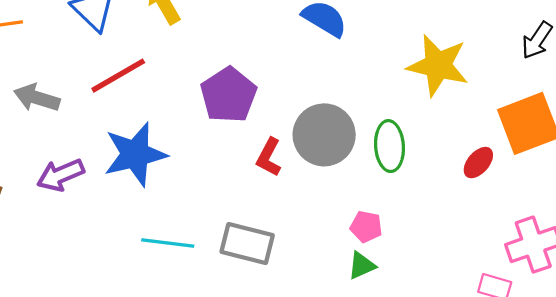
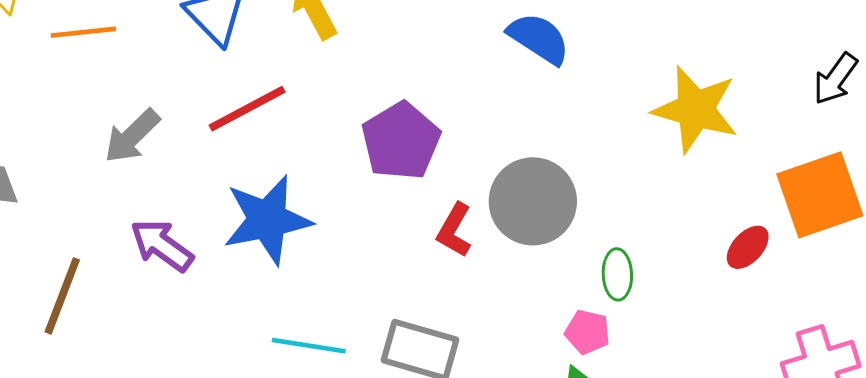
gray arrow: (37, 98) -> (132, 136), turned -63
green ellipse: (389, 146) -> (617, 274), moved, size x0.7
purple arrow: (61, 175) -> (162, 245), turned 57

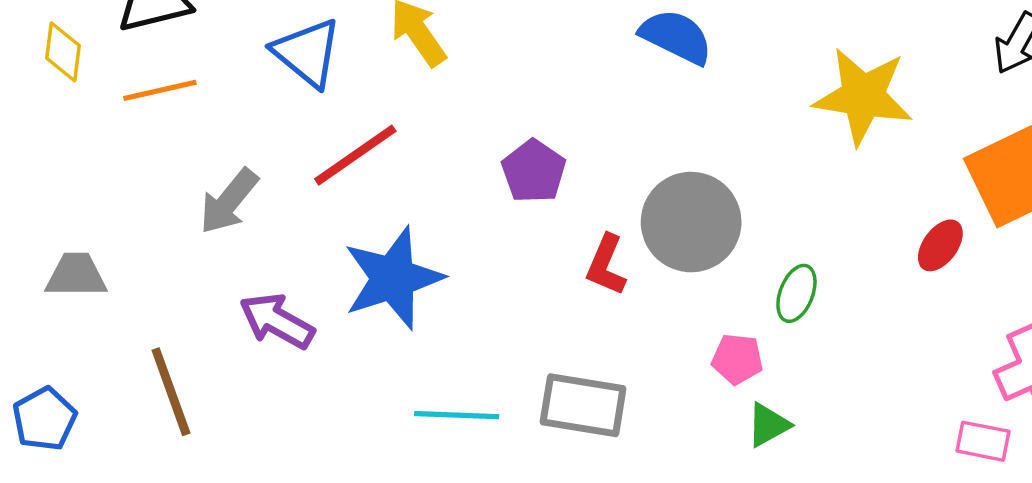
purple pentagon: (401, 141) -> (534, 171), size x0.7
green ellipse: (617, 274) -> (796, 293), turned 30
brown line: (62, 296) -> (171, 392), turned -34
pink pentagon: (587, 332) -> (737, 359), moved

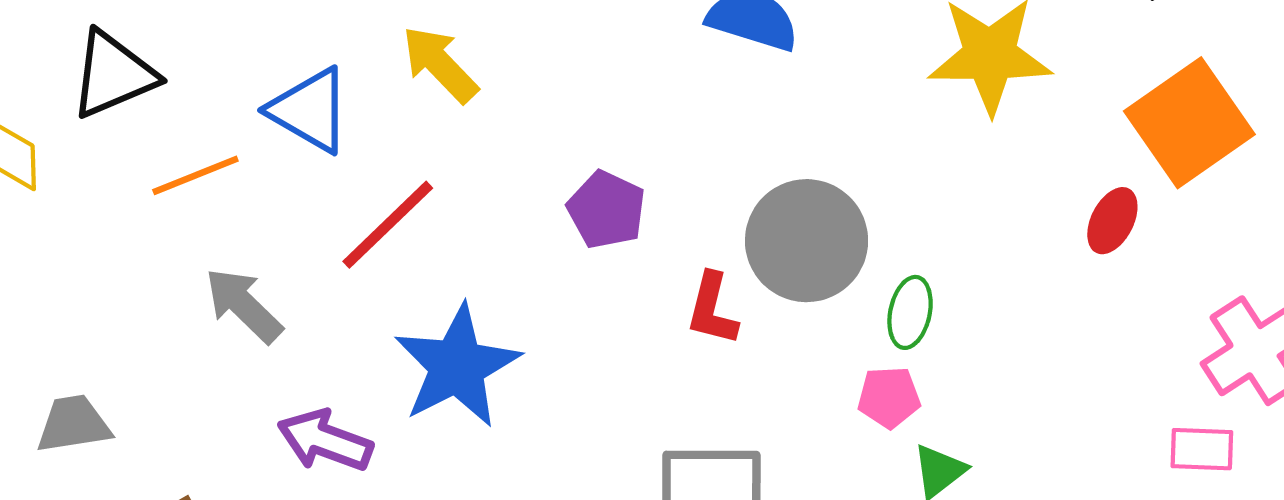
orange line: (160, 90) -> (195, 175), moved
gray arrow: (229, 201) -> (244, 305), turned 104
green ellipse: (796, 293) -> (910, 312), moved

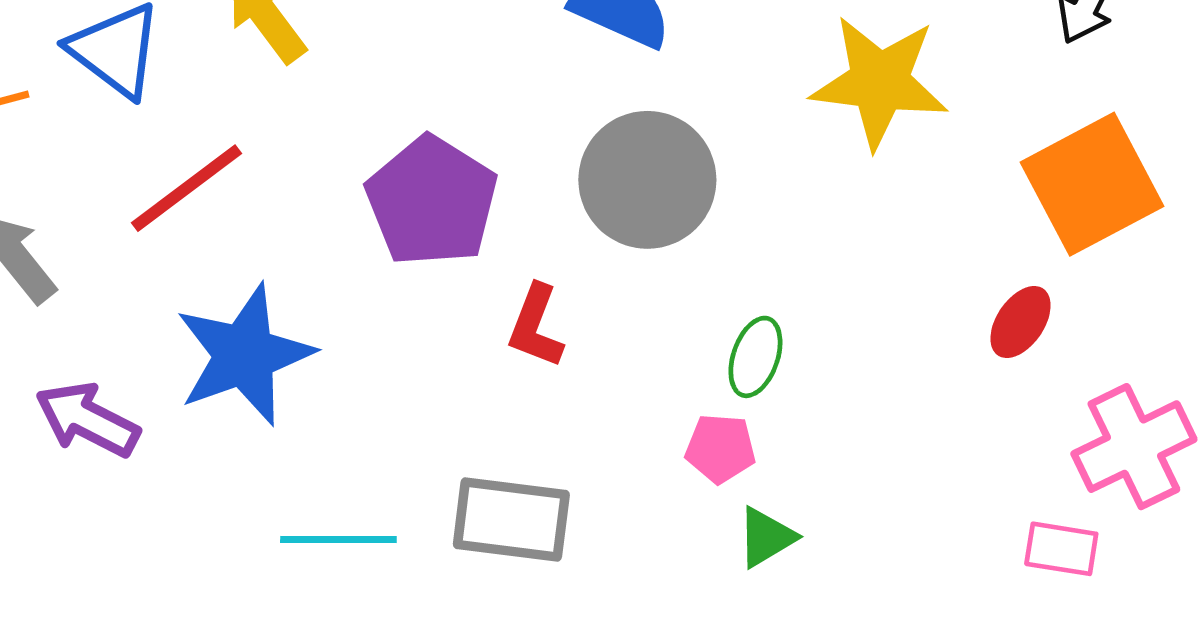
purple pentagon: (606, 210) -> (432, 201), size x1.5
red ellipse: (1112, 221) -> (1021, 322), moved
gray circle: (807, 241) -> (647, 180), moved

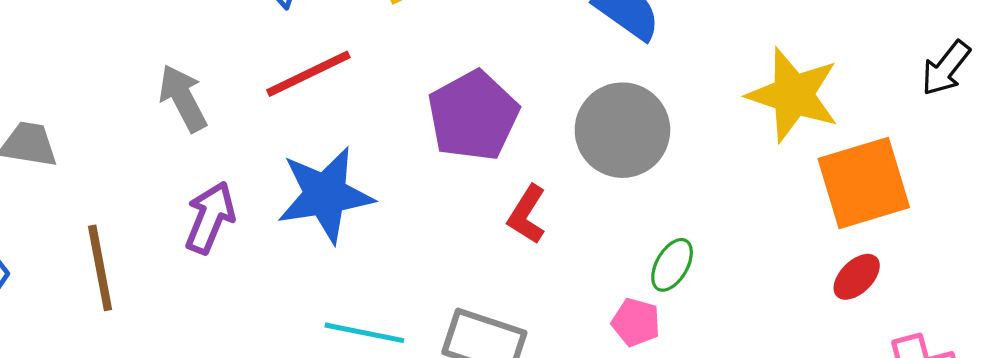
orange square: (1092, 184) -> (864, 183), moved
purple arrow: (87, 420) -> (210, 218), turned 74

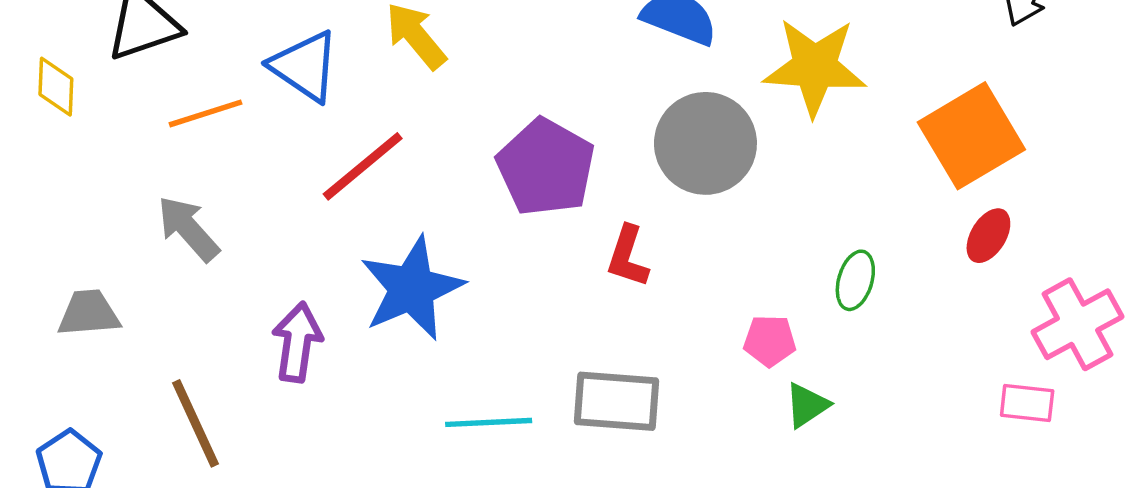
yellow star: (793, 95) -> (815, 67), moved
gray arrow: (183, 98) -> (188, 229), moved
green ellipse: (672, 265) -> (855, 280), moved

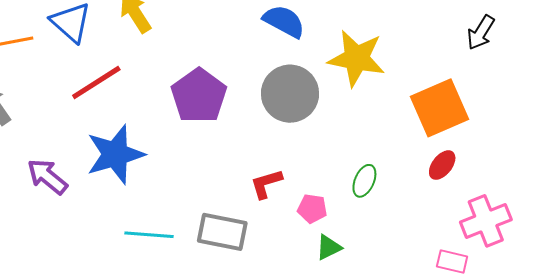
red L-shape: (628, 256) -> (266, 184), moved, turned 48
purple arrow: (297, 342) -> (47, 177), turned -66

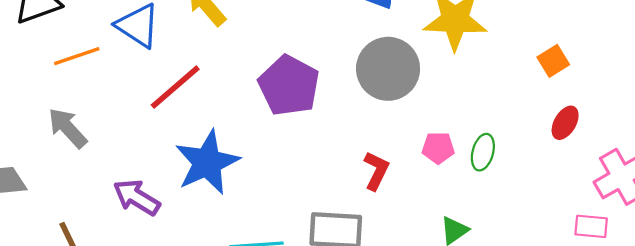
orange square: (440, 108) -> (553, 61), size x0.5
red L-shape: (266, 184) -> (376, 171), turned 141
pink pentagon: (312, 209) -> (438, 148), moved

